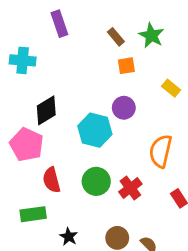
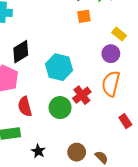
purple circle: (124, 108) -> (111, 54), moved
red cross: (130, 188) -> (82, 95), moved

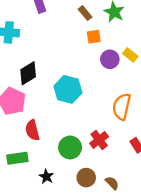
purple circle: (111, 54) -> (110, 59), moved
red cross: (82, 95) -> (99, 140), moved
green circle: (60, 108) -> (70, 147), moved

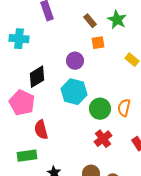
purple circle: (110, 59) -> (75, 61), moved
orange semicircle: (122, 107) -> (124, 108), size x0.7
green circle: (70, 147) -> (100, 109), moved

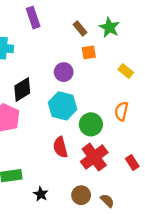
orange semicircle: (124, 108) -> (121, 111), moved
red semicircle: (41, 130) -> (60, 147), moved
red cross: (103, 139) -> (94, 157), size x1.4

